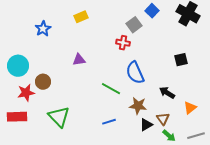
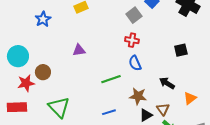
red cross: (123, 43) -> (132, 40), moved
blue semicircle: (135, 73) -> (135, 63), size x0.7
green line: (111, 89) -> (111, 79), turned -48

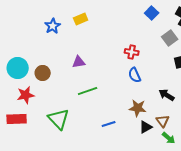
gray square: (134, 15) -> (170, 38), moved
blue star: (43, 19) -> (53, 26), moved
brown circle: (43, 72) -> (43, 73), moved
green line: (111, 79) -> (88, 91), moved

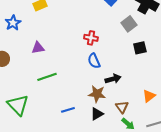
blue star: (53, 26) -> (13, 23), moved
black arrow: (167, 95) -> (113, 79), moved, turned 133
black triangle: (146, 127) -> (97, 114), moved

